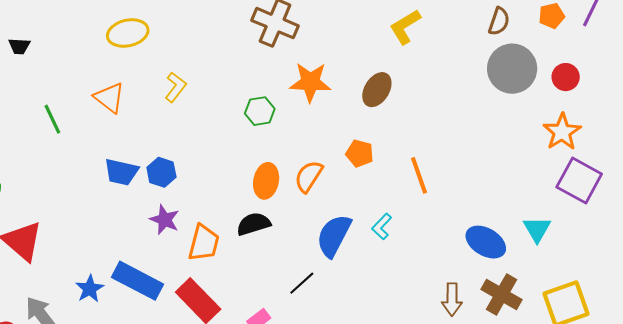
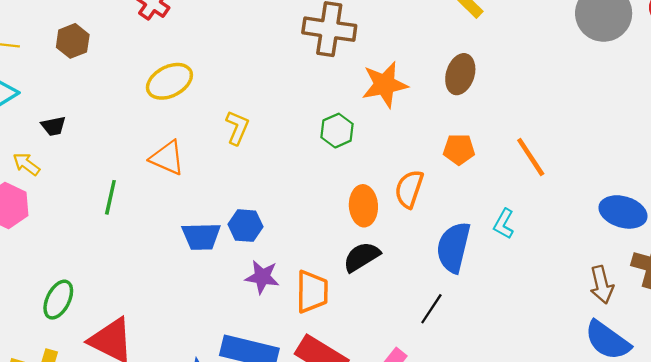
green line: (52, 119) -> (110, 197), turned 52

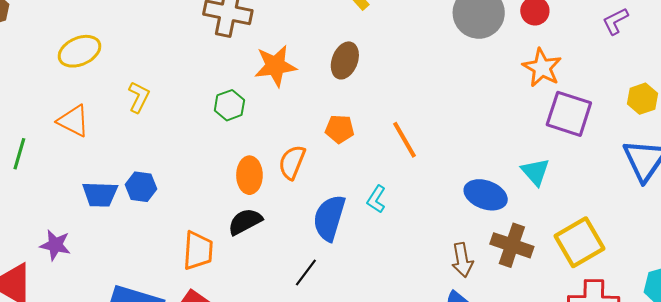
purple star: (262, 277) -> (55, 245), moved

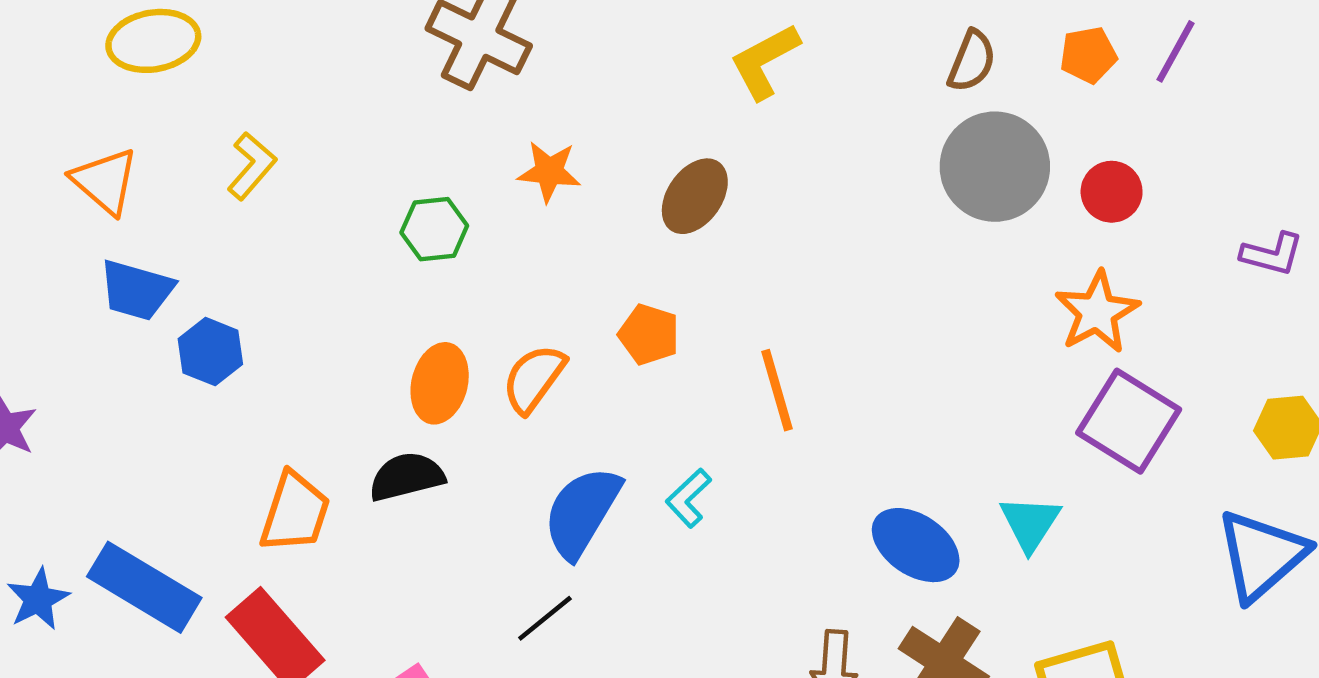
purple L-shape: (615, 21) -> (1272, 254), turned -152
orange star: (275, 66) -> (549, 172), size x0.7
blue trapezoid: (100, 194) -> (137, 290), moved
black line: (306, 273) -> (545, 618), moved

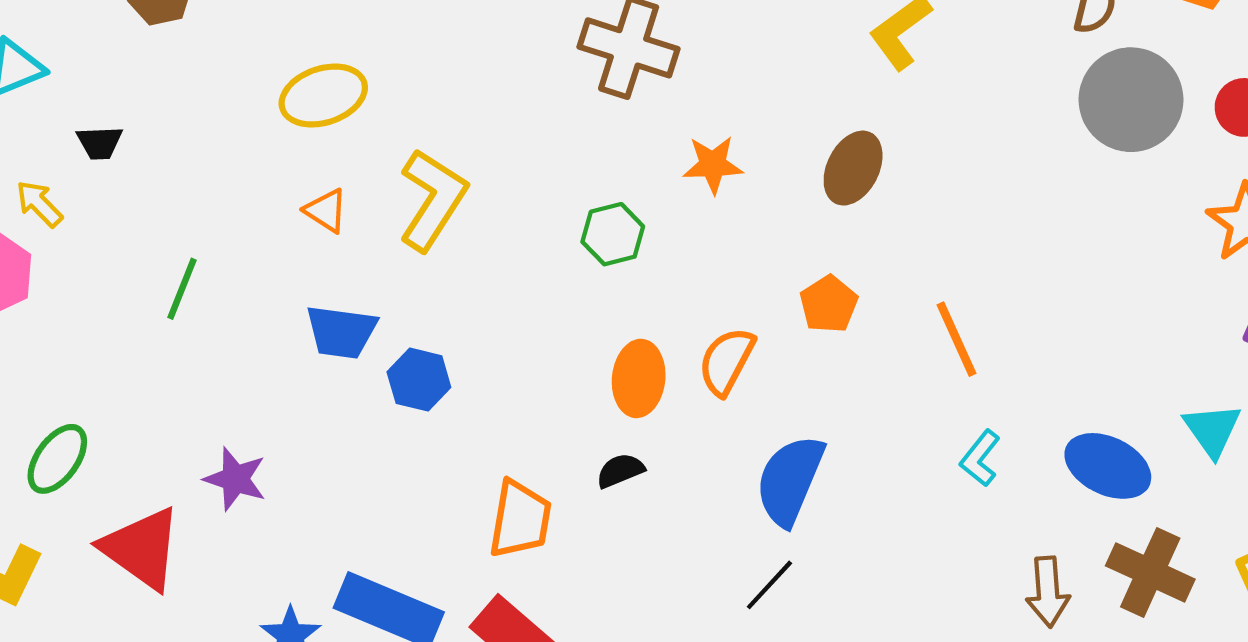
yellow L-shape: (252, 166) -> (433, 200), size x1.6
orange triangle: (105, 181) -> (326, 211), moved, size x0.7
orange pentagon: (649, 334) -> (829, 304), turned 30
black semicircle: (407, 477) -> (620, 471), size x0.7
cyan L-shape: (689, 498) -> (980, 458), moved

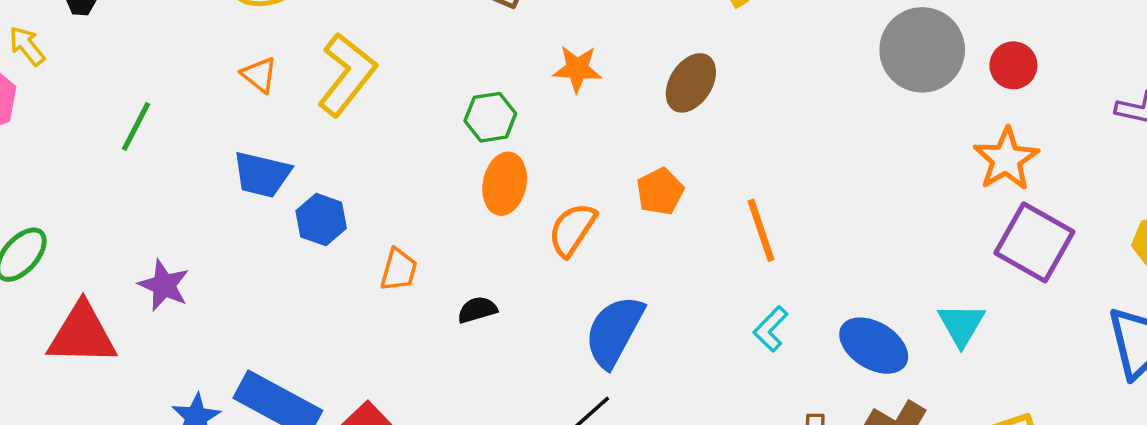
orange ellipse: (639, 378) -> (505, 184), moved
orange trapezoid: (520, 519) -> (399, 270), moved, size x0.7
red triangle: (142, 548) -> (82, 334), turned -40

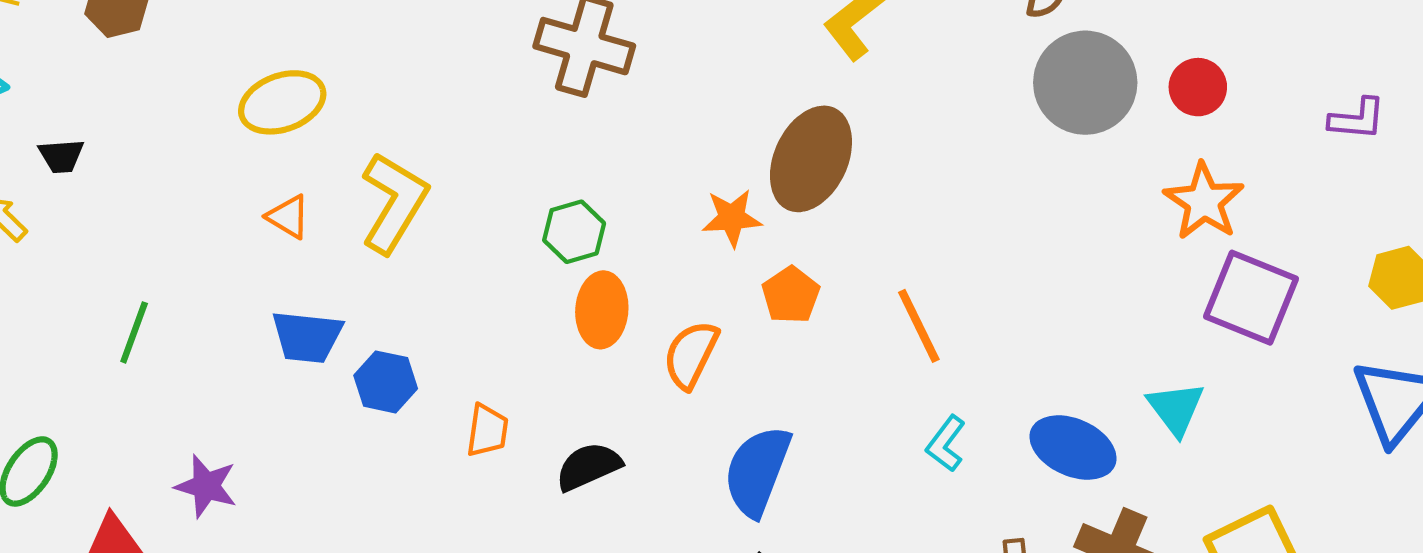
orange star: (577, 69) -> (732, 218), moved
brown ellipse: (691, 83) -> (811, 159), size x1.4
green line: (136, 127) -> (134, 332), moved
black semicircle: (477, 310) -> (589, 467), size x1.4

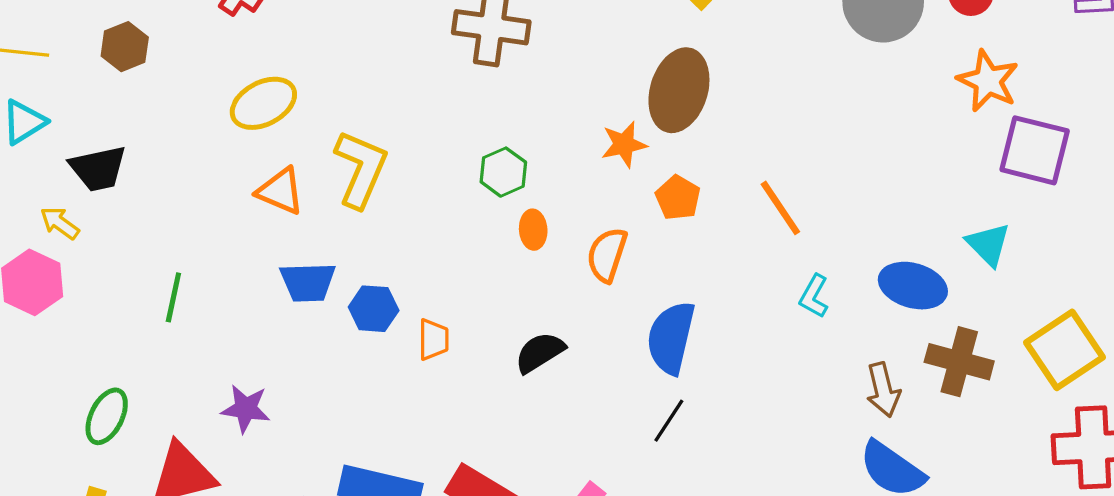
black trapezoid: (61, 156) -> (98, 168), size x1.6
orange triangle: (288, 217) -> (280, 191), size x1.4
orange ellipse: (602, 310) -> (533, 230), size x0.7
orange trapezoid: (487, 430) -> (433, 340), moved

